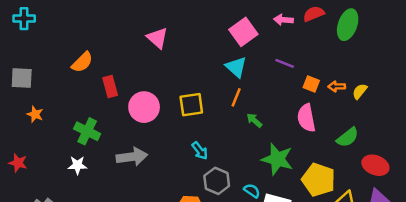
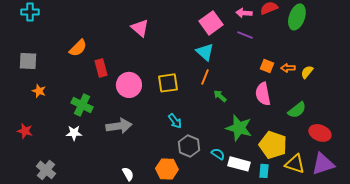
purple line: (285, 63) -> (245, 35), moved

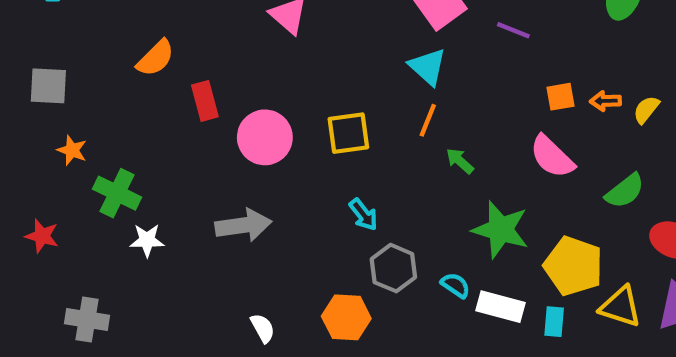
orange square: (267, 66) -> (561, 97), turned -32
pink semicircle: (263, 94) -> (552, 157), turned -35
green cross: (82, 105) -> (117, 193), moved
gray cross: (46, 170) -> (87, 320), turned -30

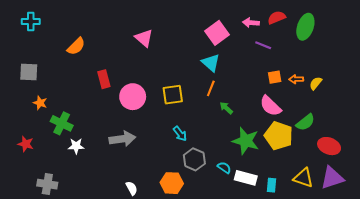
purple line: (513, 30) -> (263, 45), moved
orange semicircle: (156, 58) -> (76, 46), moved
yellow pentagon: (573, 266) -> (279, 136), moved

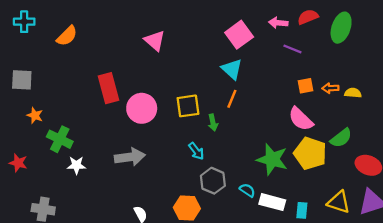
orange semicircle: (76, 46) -> (67, 36), moved
red rectangle: (104, 79) -> (108, 88), size x1.4
yellow semicircle: (316, 83) -> (353, 93), turned 56
green arrow: (226, 108) -> (213, 123), moved, turned -144

